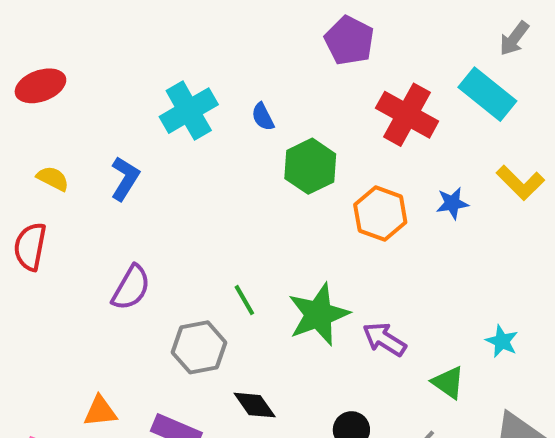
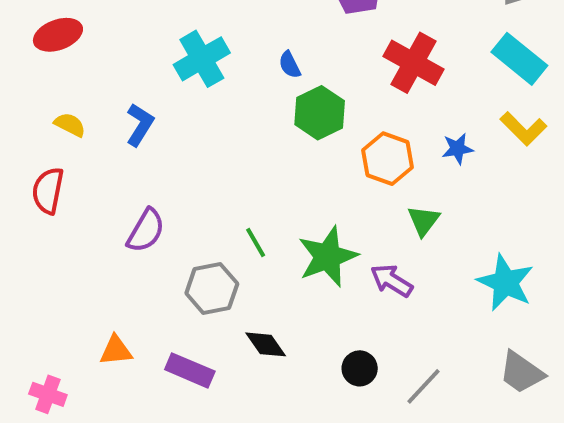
cyan rectangle: (487, 94) -> (519, 59), moved
blue semicircle: (263, 117) -> (290, 65), moved
cyan star: (502, 341) -> (505, 283), size x1.8
green triangle: (448, 382) -> (424, 221), moved, turned 32

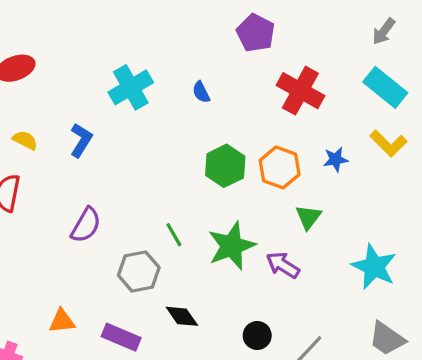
green hexagon: (320, 113) -> (225, 166), moved

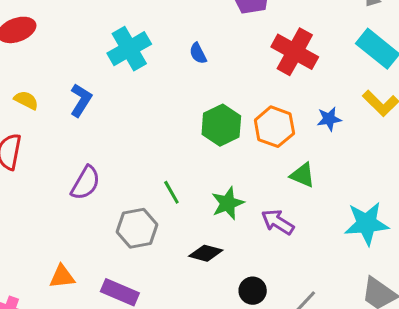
green triangle: (308, 217) -> (303, 175), turned -44
green star: (232, 246) -> (228, 203), size x0.7
cyan star: (374, 267) -> (367, 224), turned -30
black diamond: (182, 316) -> (206, 253), moved, turned -40

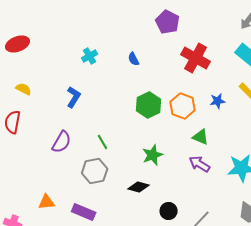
cyan cross: (129, 49) -> (90, 56), size x0.6
blue L-shape: (81, 100) -> (74, 97), moved
green line: (171, 192) -> (103, 142), moved
purple arrow: (278, 222) -> (200, 164), moved

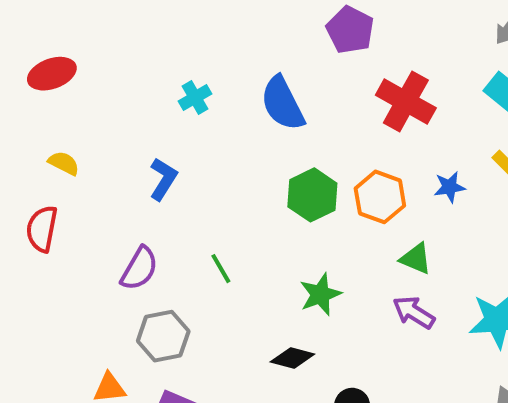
blue semicircle: (134, 59) -> (283, 103), size x2.0
gray hexagon: (95, 171) -> (163, 336), moved

